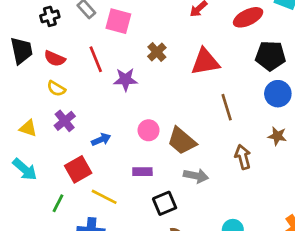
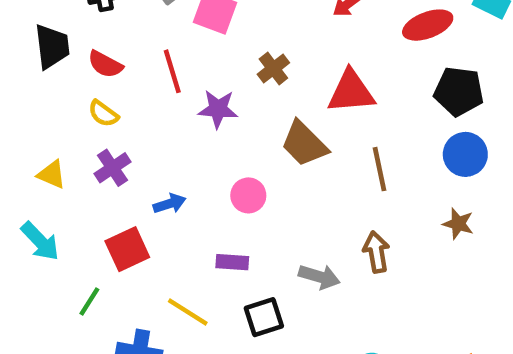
brown trapezoid: (182, 141) -> (304, 144), moved
brown arrow: (243, 157) -> (376, 252), moved
yellow line: (104, 197) -> (188, 312), moved

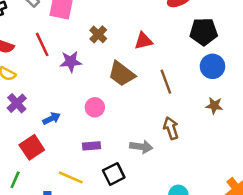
red triangle: (351, 92) -> (144, 41), size x0.7

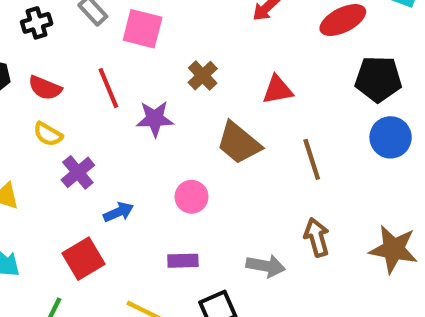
purple cross: (17, 103) -> (78, 172), moved
brown star: (214, 106) -> (394, 249), moved, size x1.6

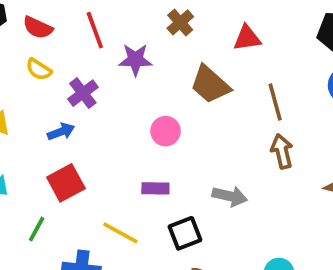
purple cross: (78, 172) -> (83, 93), moved
blue arrow: (119, 212) -> (61, 132), moved
brown arrow: (317, 237) -> (282, 151), moved

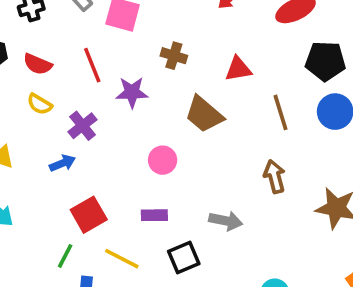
brown cross: (180, 22) -> (174, 56), turned -30
brown line: (275, 102) -> (281, 112), moved
red square: (66, 183) -> (89, 215), moved
green line: (37, 229) -> (65, 256), moved

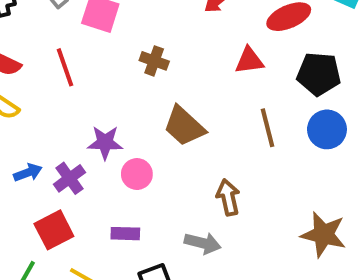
red triangle: (238, 69) -> (249, 60), moved
purple star: (132, 92) -> (105, 142), moved
purple cross: (83, 126) -> (70, 178), moved
brown arrow: (275, 176) -> (228, 197), moved

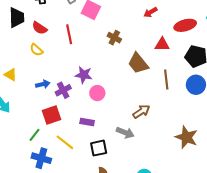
brown trapezoid: (184, 126) -> (138, 63), moved
brown arrow: (228, 197) -> (141, 112), turned 60

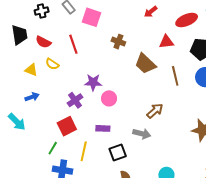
yellow semicircle: (36, 50) -> (52, 64), moved
yellow triangle: (11, 75) -> (31, 70), moved
blue arrow: (43, 84) -> (32, 97), moved
yellow line: (65, 142) -> (84, 151), turned 72

